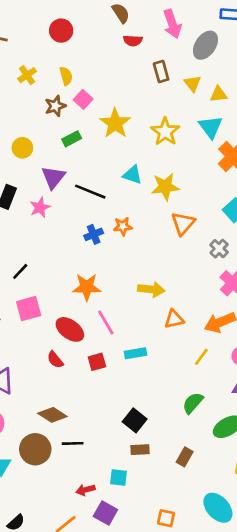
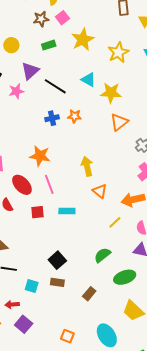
yellow arrow: (151, 289) -> (87, 166), turned -120
orange triangle: (174, 319) -> (100, 191), turned 42
cyan square: (118, 478) -> (32, 286), moved

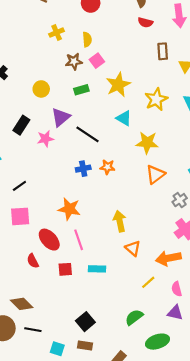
cyan triangle: (88, 80) -> (124, 118), moved

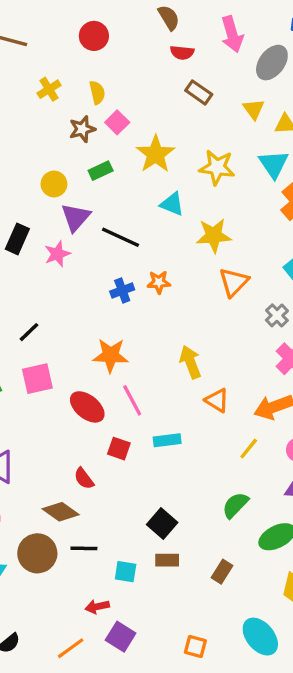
brown rectangle: (163, 51) -> (199, 92), moved, turned -42
yellow circle: (41, 89) -> (54, 184), moved
yellow star: (156, 99) -> (217, 167), turned -30
red semicircle: (33, 261) -> (84, 478), moved
red square: (65, 269) -> (119, 449), turned 32

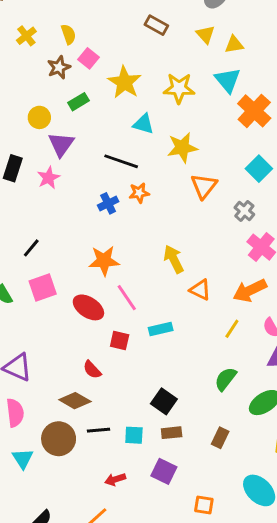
black line: (121, 237) -> (121, 161), moved
cyan square: (126, 572) -> (134, 435), moved
purple square: (121, 637) -> (164, 471), moved

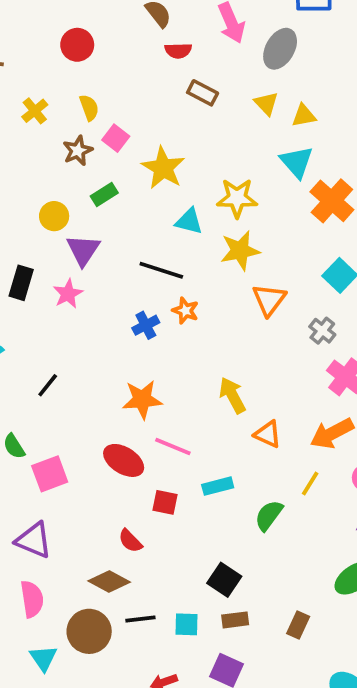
yellow star: (179, 88) -> (237, 198), moved
orange star: (139, 193) -> (185, 311), turned 30
pink square: (43, 287) -> (50, 474), moved
pink line: (127, 298) -> (173, 447), turned -32
green semicircle: (226, 379) -> (269, 515), moved

